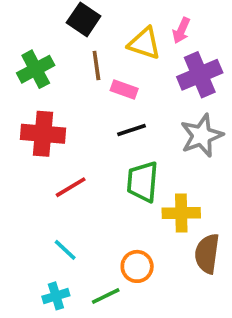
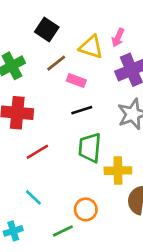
brown line: (96, 66) -> (56, 63), turned 60
cyan cross: (56, 296) -> (13, 231), moved

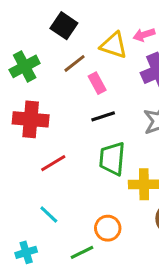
pink arrow: (118, 38) -> (144, 35), turned 48
pink rectangle: (76, 81) -> (97, 83), turned 42

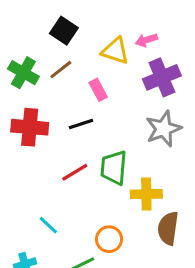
brown line: (74, 63) -> (61, 70), moved
green cross: (25, 66) -> (23, 73), turned -32
black line: (103, 116) -> (81, 124), moved
red line: (53, 163) -> (75, 172), moved

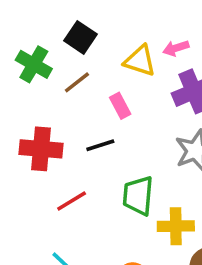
green cross: (23, 73) -> (34, 64), moved
red line: (75, 172) -> (72, 201), moved

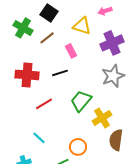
pink arrow: (176, 48) -> (105, 11), moved
green trapezoid: (138, 196) -> (81, 101), turned 35
yellow cross: (176, 226) -> (102, 118), turned -30

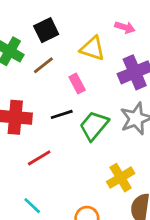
pink arrow: (105, 11) -> (125, 27), turned -144
black square: (49, 13) -> (46, 30), turned 30
green trapezoid: (81, 101) -> (94, 126), moved

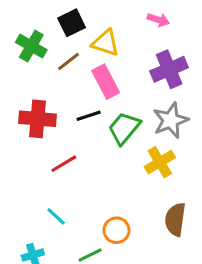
yellow triangle: (93, 48) -> (106, 43), moved
pink rectangle: (77, 84) -> (106, 82), size x1.5
yellow cross: (121, 178) -> (160, 162), moved

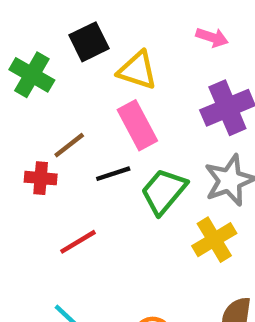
brown line: (68, 62) -> (69, 145), moved
red cross: (38, 119) -> (41, 178), size x0.6

